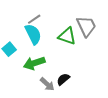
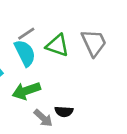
green triangle: (67, 36) -> (57, 45), moved
black semicircle: (63, 79) -> (64, 112), turned -136

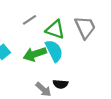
cyan semicircle: (25, 53) -> (54, 51), moved
green arrow: (26, 91) -> (35, 54), moved

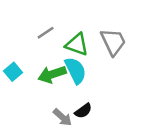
black semicircle: (61, 84) -> (83, 111), turned -40

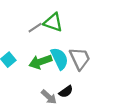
gray trapezoid: (113, 42) -> (80, 59), moved
green triangle: (77, 44) -> (53, 22), moved

